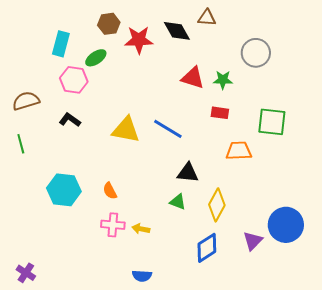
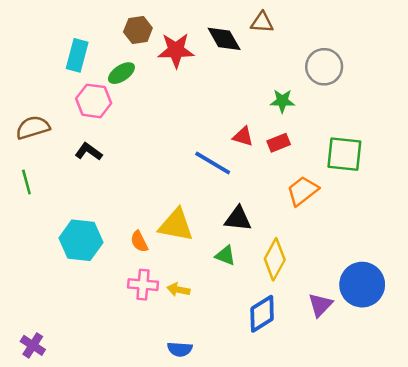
red triangle: (193, 78) -> (243, 136), moved, size x0.7
red rectangle: (220, 113) -> (279, 143), turned -30
yellow triangle: (126, 130) -> (176, 225), moved
orange trapezoid: (239, 151) -> (303, 191), turned -36

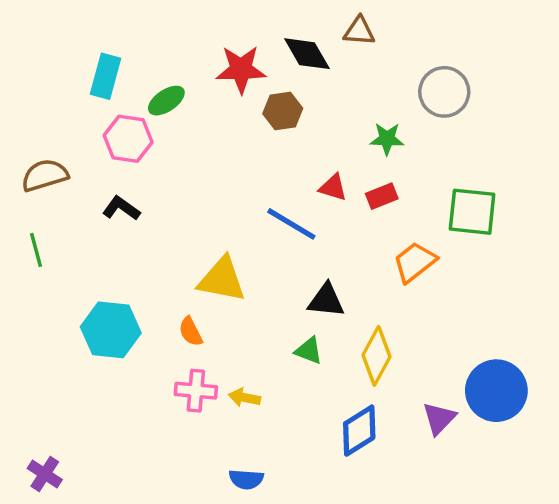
brown hexagon: (138, 30) -> (283, 111), moved
yellow triangle: (176, 225) -> (222, 279), moved

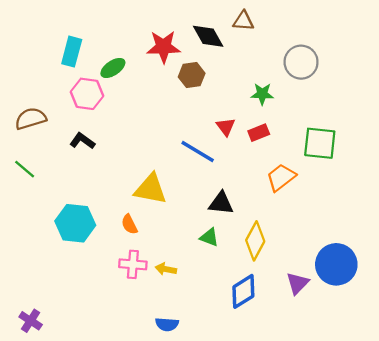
red triangle: (333, 187) -> (226, 127), turned 36
green line: (36, 250) -> (25, 169), turned -35

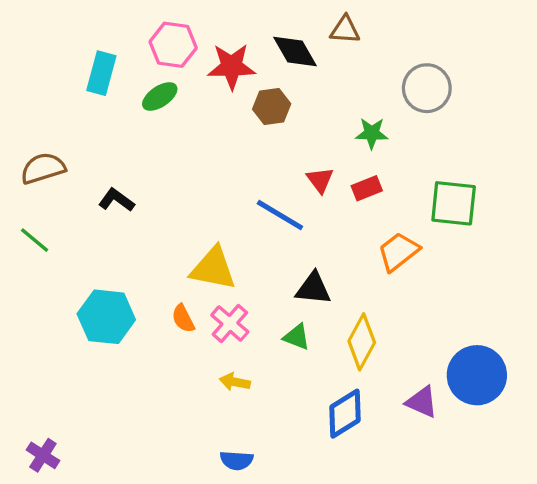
pink hexagon: (87, 94) -> (173, 45), moved
pink cross: (133, 264) -> (230, 323), moved, turned 36
purple triangle: (298, 283) -> (422, 402), turned -50

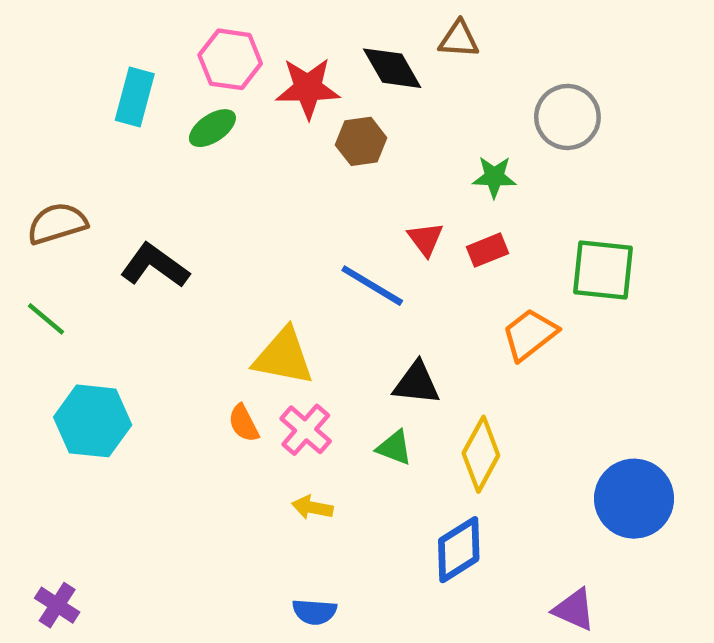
black L-shape: (116, 200) -> (155, 266), size x1.4
cyan hexagon: (106, 317) -> (93, 421), moved
purple triangle: (422, 402) -> (574, 610), moved

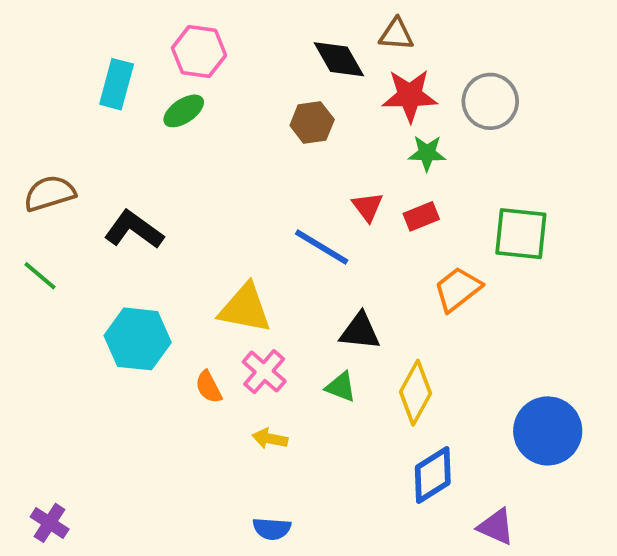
red star: (308, 88) -> (410, 96), moved
cyan hexagon: (93, 421) -> (138, 339), moved
orange semicircle: (244, 423) -> (209, 387), moved
blue diamond: (459, 550) -> (433, 475), moved

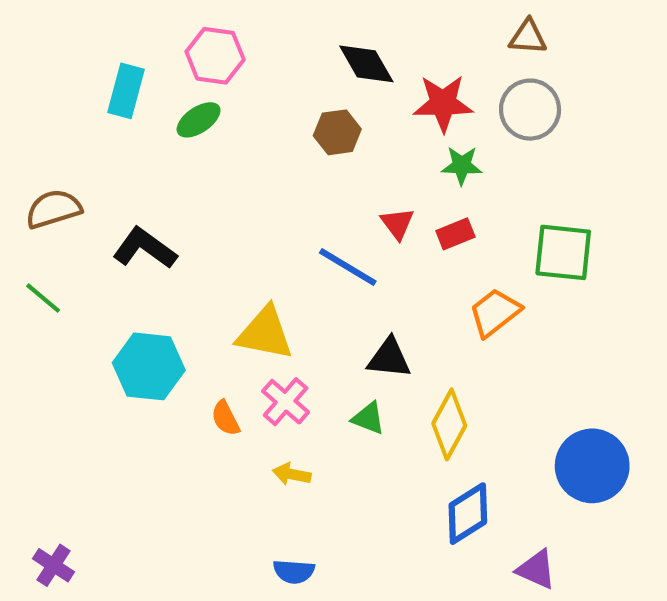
brown triangle: (396, 34) -> (528, 37), moved

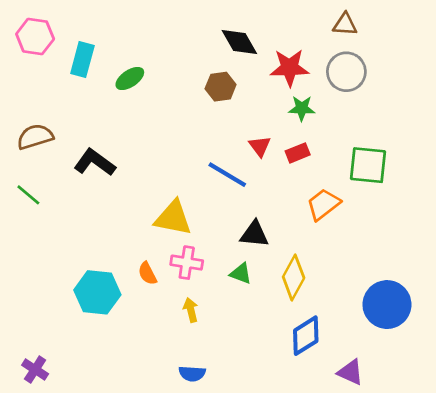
pink hexagon: (215, 56) -> (35, 37), moved
cyan hexagon: (149, 366) -> (97, 292), moved
pink cross: (286, 402) -> (187, 263), turned -32
yellow arrow: (292, 474) -> (191, 310), turned 65

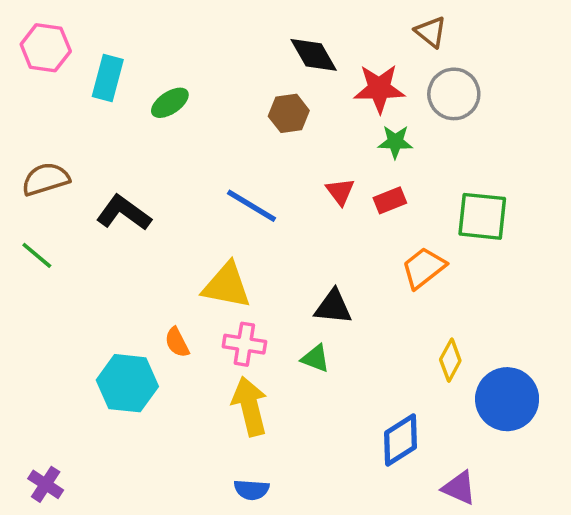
brown triangle: (345, 24) -> (431, 32), moved, turned 35
blue line: (227, 175) -> (252, 206), moved
orange semicircle: (147, 273) -> (177, 342), moved
yellow diamond: (294, 277) -> (450, 360), moved, size x0.7
yellow arrow: (191, 310) -> (250, 406), size x1.8

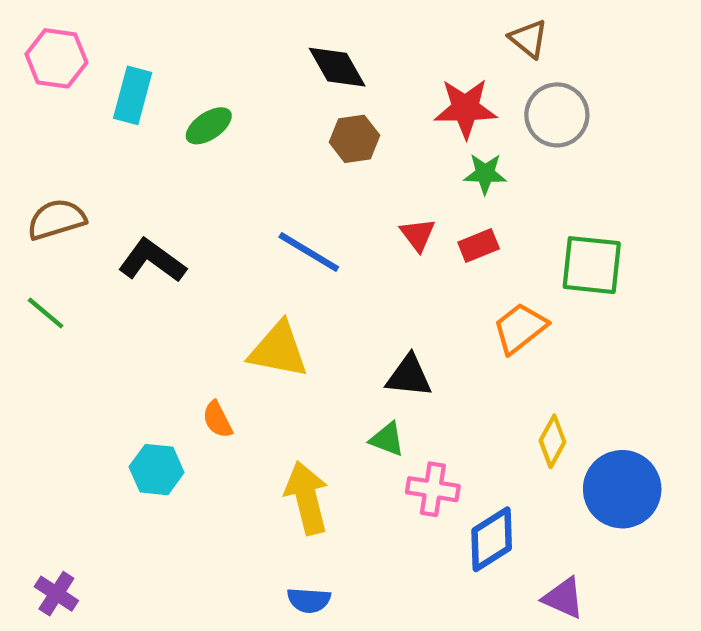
black diamond: (314, 55) -> (337, 67), moved
pink cross: (244, 344) -> (433, 489), moved
cyan hexagon: (127, 383) -> (157, 470), size x0.7

